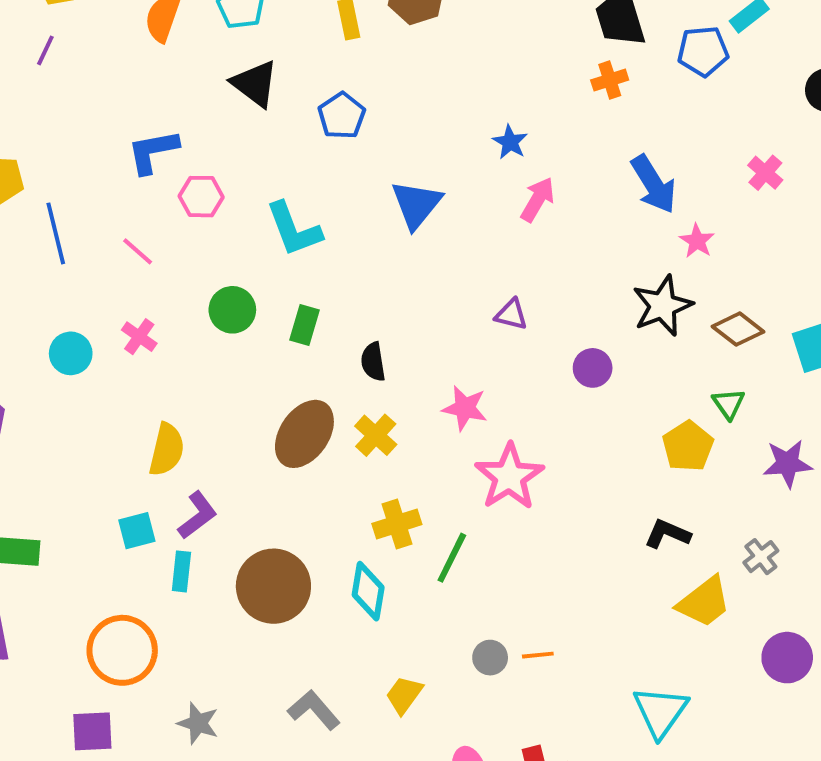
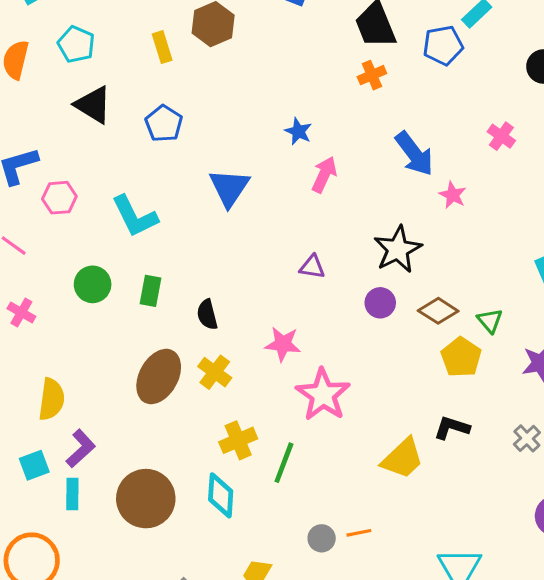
black star: (662, 306) -> (398, 249), moved
brown diamond: (738, 329) -> (438, 311), moved
yellow trapezoid: (704, 602) -> (402, 458), moved

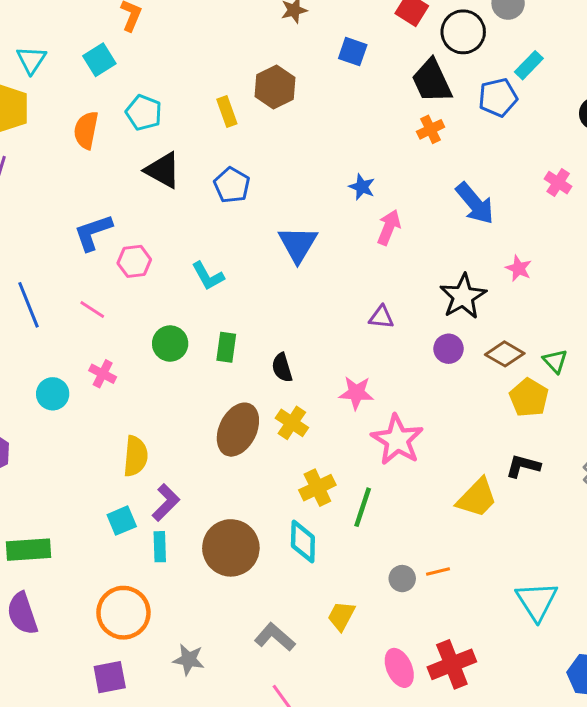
pink star: (453, 195) -> (519, 268), moved
cyan L-shape: (135, 216) -> (208, 276), size x0.7

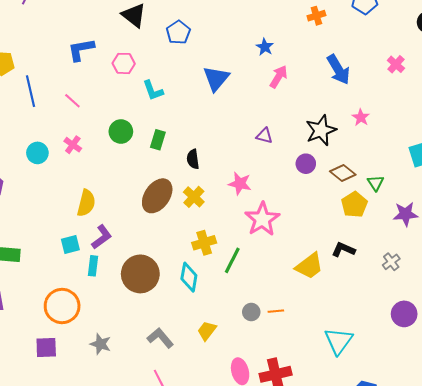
pink hexagon: (134, 261) -> (124, 63), moved

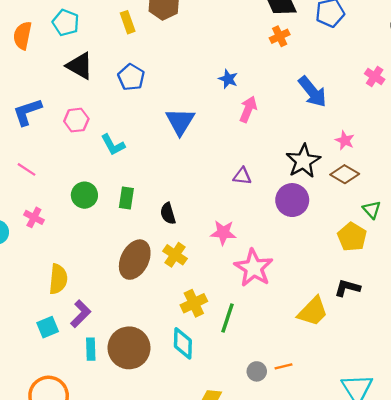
purple circle: (306, 164) -> (292, 200), size x1.5
brown diamond: (343, 173) -> (345, 174), moved
cyan rectangle: (93, 266) -> (91, 349), moved

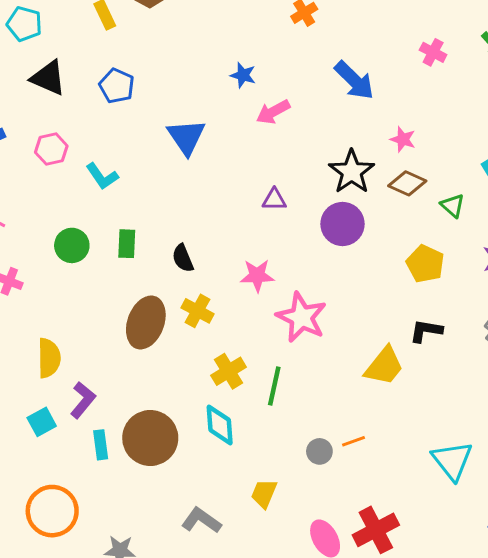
pink arrow: (248, 109) -> (273, 112), turned -135
green triangle: (372, 210) -> (453, 206), moved

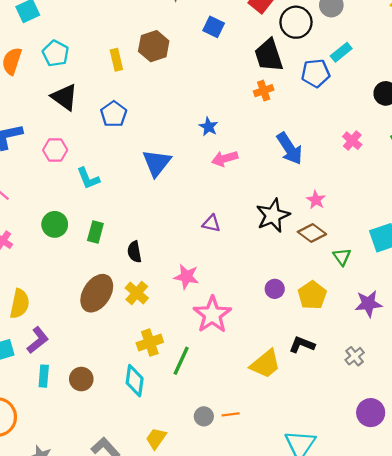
purple circle: (343, 224) -> (275, 289), moved, size x0.6
brown circle: (150, 438) -> (81, 379), size x0.6

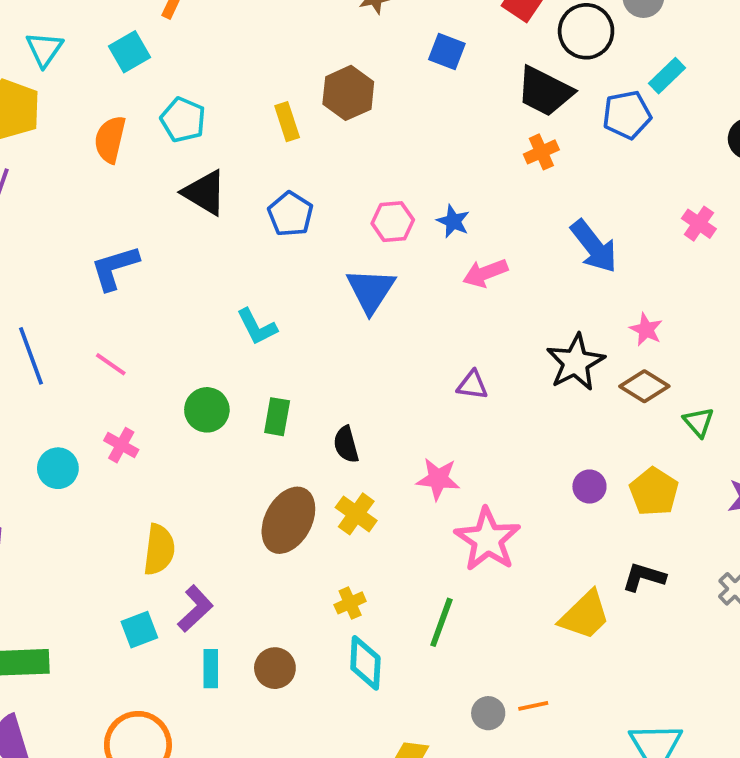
black trapezoid: (269, 55) -> (545, 91), turned -40
pink hexagon: (55, 150) -> (393, 222), moved
yellow cross: (150, 343) -> (350, 603), moved, size x0.7

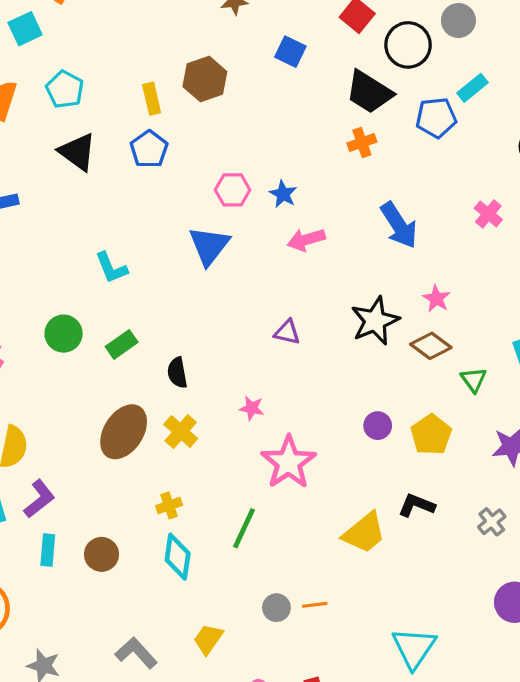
blue pentagon: (290, 214) -> (149, 149), moved
green rectangle: (277, 417) -> (122, 344), turned 40
pink star: (438, 479) -> (252, 408), size x0.7

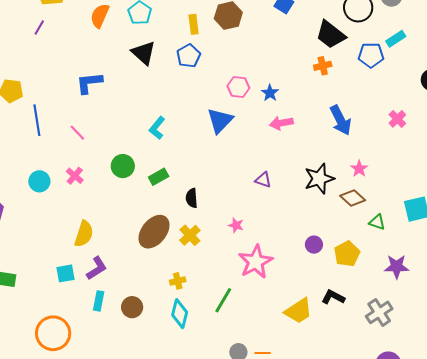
cyan L-shape: (111, 268) -> (157, 128), turned 55
green triangle: (474, 380) -> (377, 222), turned -42
gray cross: (492, 522) -> (379, 312), size x1.5

